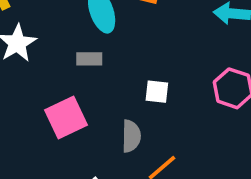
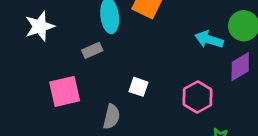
gray rectangle: (89, 59) -> (92, 50), turned -36

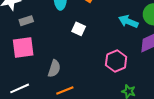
gray rectangle: (92, 50) -> (26, 21), moved
white square: (139, 87) -> (79, 29), moved

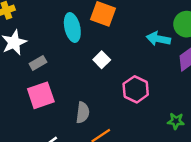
white square: (79, 29) -> (102, 60), turned 32
pink hexagon: (116, 61) -> (136, 89), moved

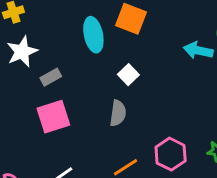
pink hexagon: (136, 89) -> (171, 154), moved
gray semicircle: (83, 113) -> (118, 113), moved

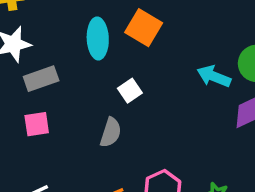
gray rectangle: (51, 77) -> (41, 79), size x1.4
pink square: (53, 117) -> (37, 124), size x0.7

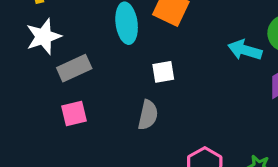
white square: (130, 91) -> (163, 72), turned 30

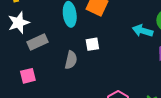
pink square: (74, 114) -> (28, 76), moved
gray semicircle: (148, 115) -> (71, 60), moved

